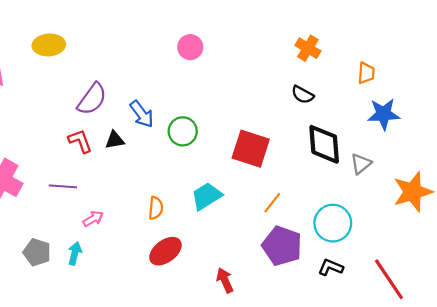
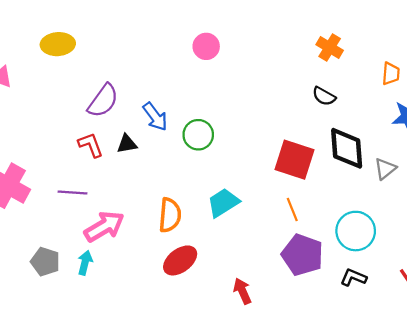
red square: (251, 149) -> (295, 160), moved
orange line: (272, 203) -> (292, 209), turned -60
orange semicircle: (156, 208) -> (170, 215), size x1.4
pink arrow: (93, 219) -> (104, 226), size x1.8

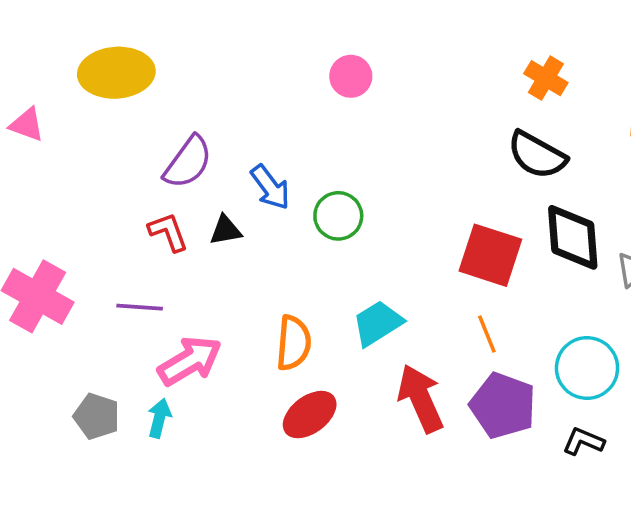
yellow ellipse: (58, 44) -> (116, 73), size x1.4
black semicircle: (324, 96) -> (537, 155), size x1.6
red arrow: (242, 291) -> (421, 398), moved, size x1.6

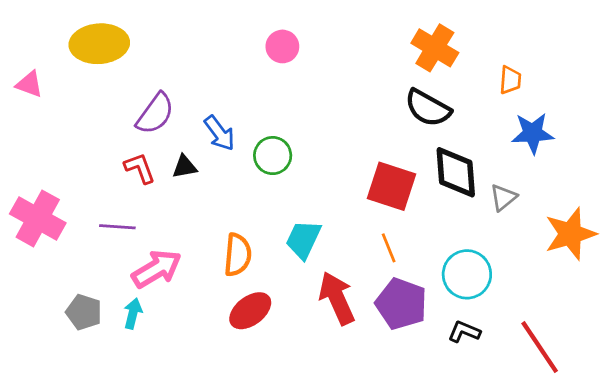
orange cross: (546, 78) -> (435, 48), size x1.4
cyan trapezoid: (378, 323) -> (303, 239), turned -33

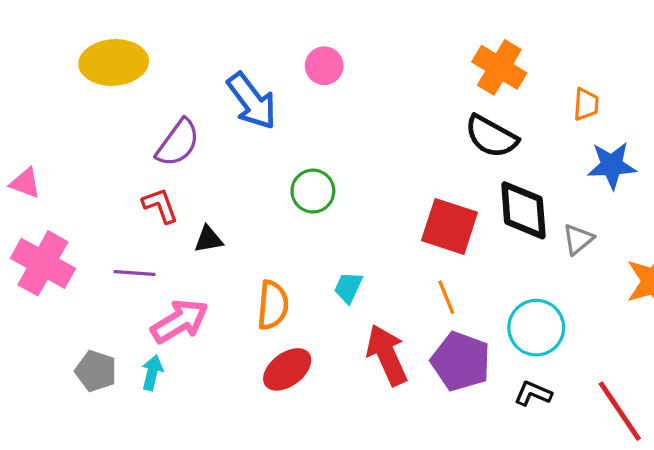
pink triangle: (29, 84) -> (25, 183), moved
blue arrow: (219, 133) -> (252, 101), moved, size x1.4
black triangle: (185, 167) -> (208, 239), moved
cyan trapezoid: (303, 239) -> (348, 287), size x0.7

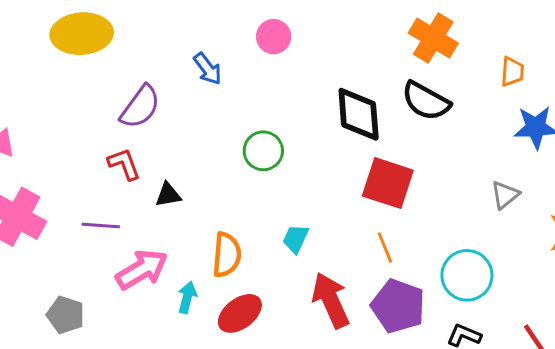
blue arrow: (252, 101) -> (208, 69), size x0.6
black diamond: (523, 210) -> (359, 114), moved
cyan arrow: (152, 373) -> (187, 297), moved

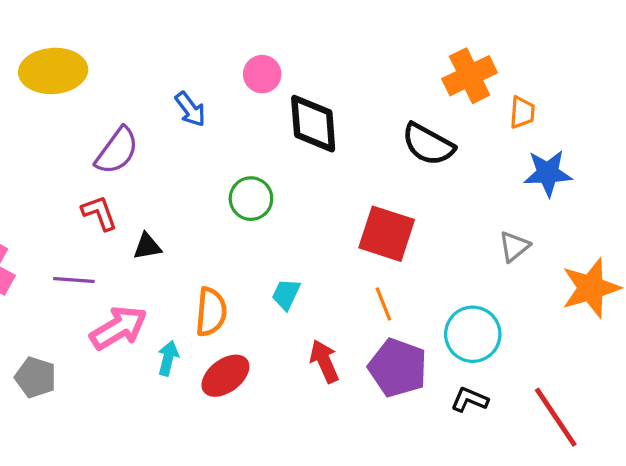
orange cross: (433, 38) -> (470, 76), moved, turned 33
black diamond: (359, 114) -> (313, 124), moved
red arrow: (331, 300) -> (324, 361), size x0.7

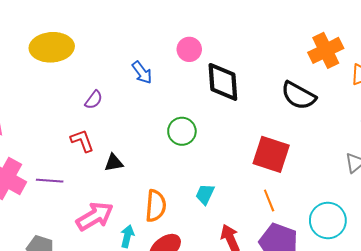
purple semicircle: (117, 151) -> (94, 100), size x0.6
purple line: (74, 280) -> (50, 181), moved

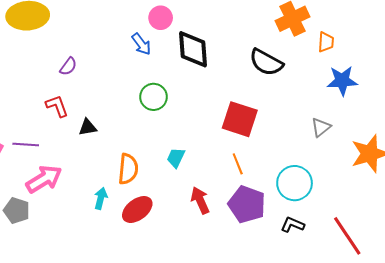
blue arrow: (142, 72) -> (141, 44), moved
pink arrow: (95, 216) -> (44, 179), moved

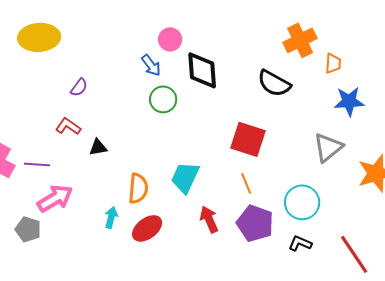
green circle: (153, 97) -> (163, 99), moved
red L-shape: (57, 106) -> (68, 126), turned -35
gray triangle: (321, 127) -> (328, 147), size x1.5
cyan trapezoid: (176, 158) -> (185, 177), size x1.6

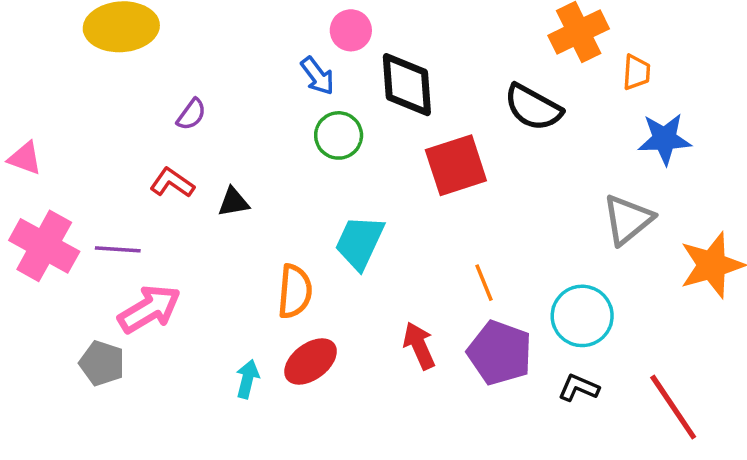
red square: (248, 139) -> (456, 165), moved, turned -36
black triangle: (98, 147) -> (233, 202), moved
cyan trapezoid: (185, 177) -> (360, 242), moved
cyan arrow: (111, 217) -> (247, 379), moved

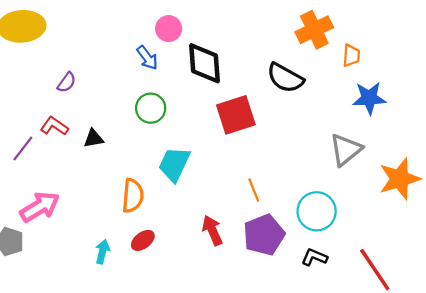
green circle: (339, 135) -> (151, 108), moved
purple line: (118, 249) -> (23, 149), moved, turned -56
purple pentagon: (500, 353) -> (264, 235), turned 30
red ellipse: (311, 361) -> (143, 240), size x0.7

